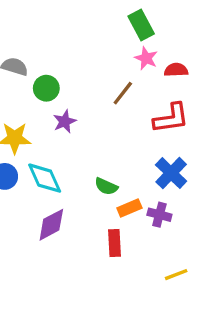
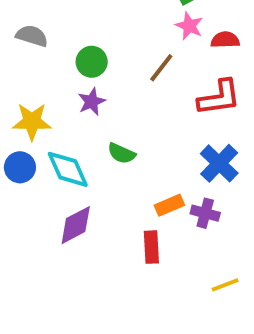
green circle: (46, 88) -> (92, 62), moved
green semicircle: (106, 186) -> (122, 153), moved

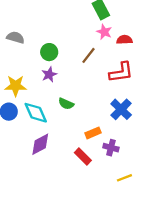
purple cross: (205, 213) -> (111, 148), moved
red rectangle: (151, 247) -> (83, 157), turned -42

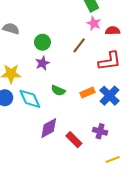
orange rectangle: (93, 133) -> (88, 92), moved
purple diamond: (40, 144) -> (49, 128), moved

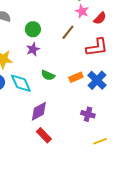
red semicircle: (113, 31) -> (100, 18), turned 136
red rectangle: (74, 140) -> (44, 135), moved

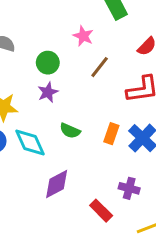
pink star: (82, 11) -> (83, 36), moved
orange rectangle: (76, 77) -> (111, 134), turned -48
red rectangle: (44, 135) -> (101, 211), moved

